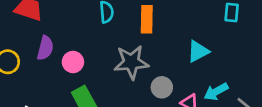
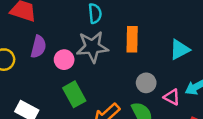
orange rectangle: (147, 19) -> (132, 39), moved
gray star: (131, 62) -> (92, 47), moved

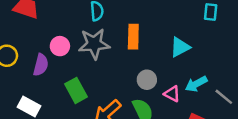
purple semicircle: (38, 47) -> (41, 65), moved
pink circle: (64, 60) -> (60, 46), moved

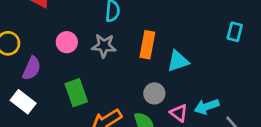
gray star: (94, 44) -> (104, 46), size x0.7
cyan triangle: (180, 47) -> (178, 61), moved
purple semicircle: (41, 65) -> (32, 68), moved

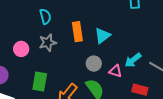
green rectangle: (76, 93) -> (40, 82), turned 48

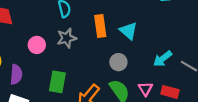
cyan triangle: (102, 36) -> (128, 31), turned -42
pink triangle: (115, 71) -> (145, 89), moved, turned 40

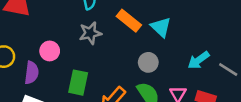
orange rectangle: (100, 26) -> (129, 21), turned -45
pink circle: (37, 45) -> (50, 51), moved

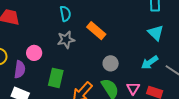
cyan triangle: (161, 27) -> (156, 33), moved

